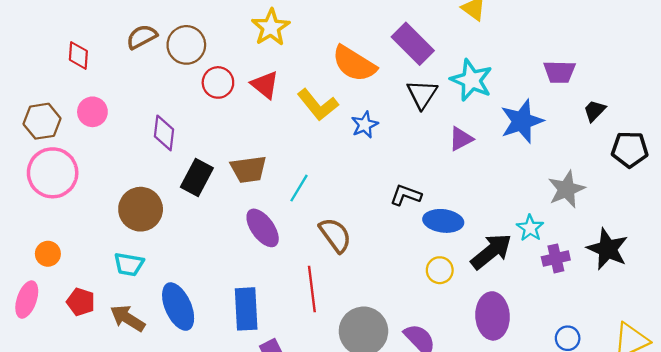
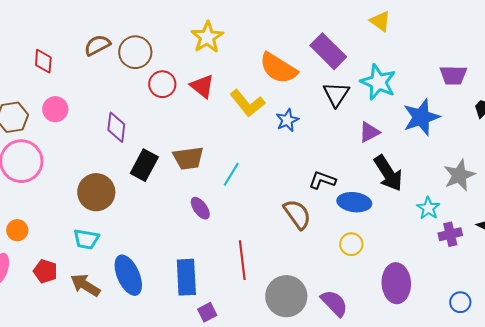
purple ellipse: (263, 228) -> (200, 208), size x0.7
brown semicircle: (335, 235) -> (297, 214), moved
black arrow: (491, 251) -> (388, 173), moved, turned 96

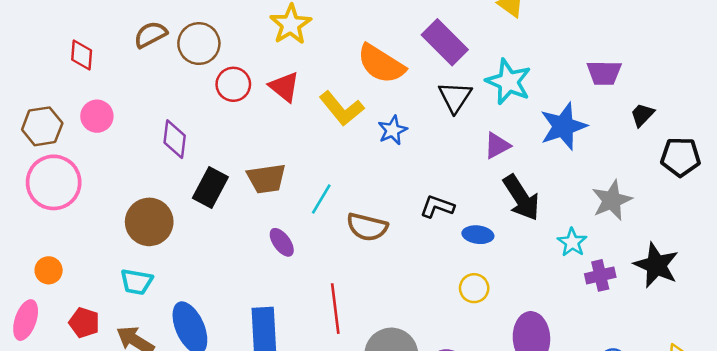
blue ellipse: (354, 202) -> (478, 235), size x0.7
brown semicircle: (297, 214) -> (367, 227), moved, turned 140

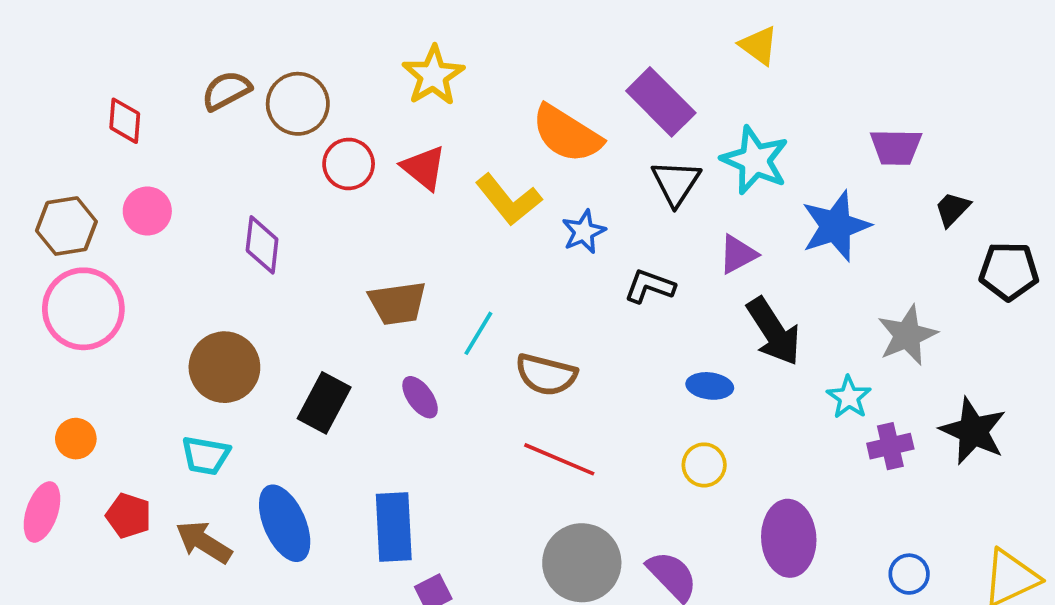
black rectangle: (210, 188) -> (324, 403), moved
black L-shape: (437, 207) -> (650, 286), moved
red line: (335, 309) -> (559, 459), moved, turned -60

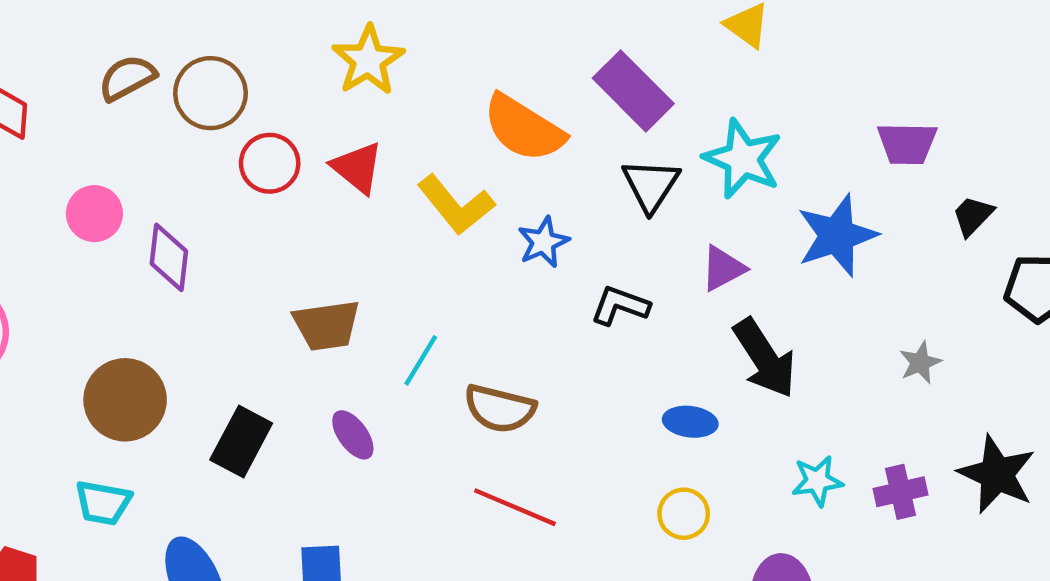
pink circle: (147, 211) -> (94, 214), moved
gray star: (907, 335) -> (920, 363), size x0.6
cyan star: (849, 397) -> (817, 481), moved, turned 30

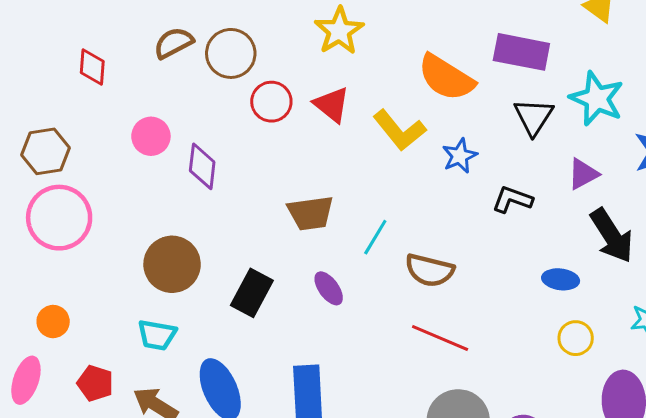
purple rectangle: (633, 91) -> (521, 52), turned -34
yellow circle: (684, 514) -> (576, 338), moved

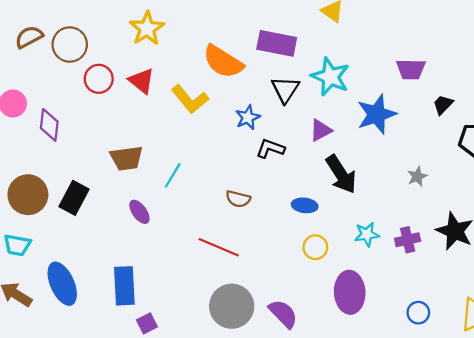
blue star: (460, 156) -> (248, 117), moved
brown semicircle: (430, 270) -> (238, 199), moved, size x0.7
black rectangle: (252, 293) -> (74, 198), moved

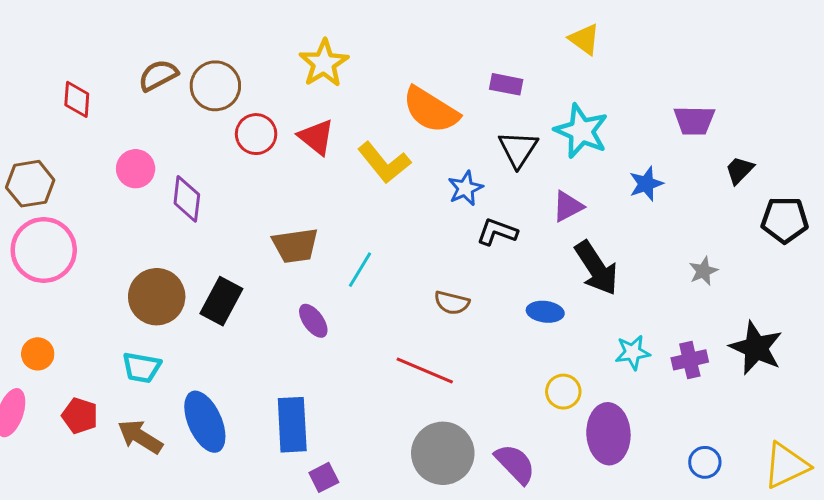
purple rectangle: (277, 43) -> (506, 84), size x0.6
blue star: (376, 114) -> (646, 184), size x0.6
yellow circle: (315, 247) -> (563, 392), moved

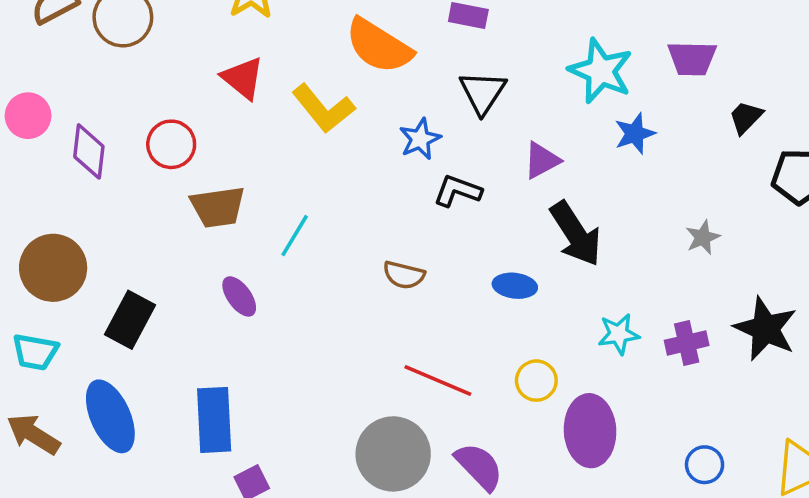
cyan star: (581, 131) -> (601, 71), moved
red circle: (256, 134) -> (171, 144), moved
black rectangle: (221, 301) -> (130, 320), moved
red line: (425, 370) -> (438, 381), moved

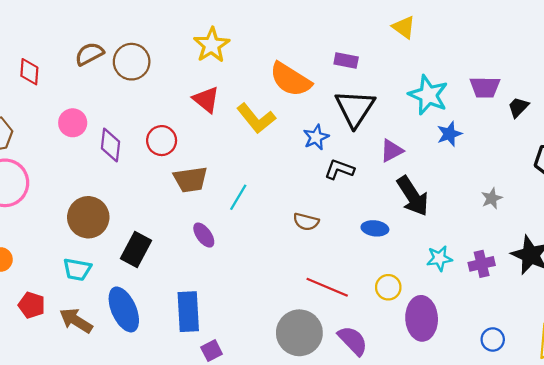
black triangle: (483, 92) -> (355, 108), size x1.4
black trapezoid: (746, 117) -> (518, 107), moved

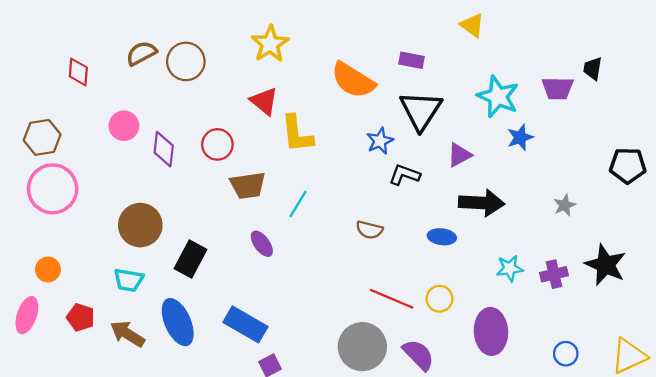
black trapezoid: (518, 107) -> (593, 68), moved, turned -35
yellow L-shape: (256, 118) -> (297, 134), moved, turned 33
black arrow: (413, 196) -> (482, 203), turned -54
yellow circle: (388, 287) -> (440, 299), moved
blue rectangle: (188, 312) -> (245, 324), turned -57

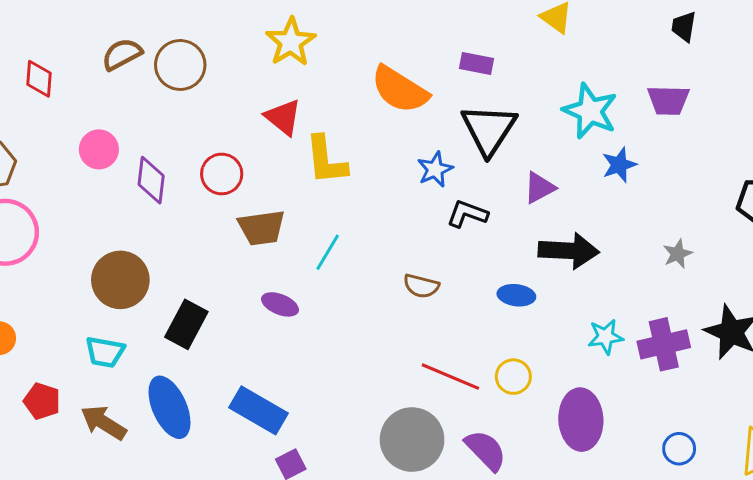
black trapezoid: (593, 68) -> (684, 27), moved
purple ellipse: (262, 244) -> (280, 304), turned -32
purple cross: (554, 274) -> (664, 344), size x1.4

